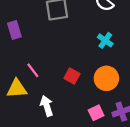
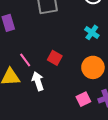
red square: (72, 76) -> (55, 58), moved
white arrow: (47, 106) -> (38, 81), moved

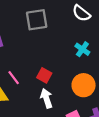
white arrow: (38, 81) -> (46, 98), moved

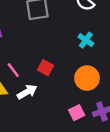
white arrow: (46, 98) -> (27, 92), moved, turned 78

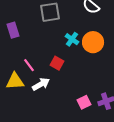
cyan cross: (86, 40) -> (72, 39), moved
orange circle: (87, 78) -> (93, 42), moved

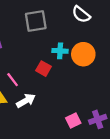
cyan cross: (72, 39) -> (60, 51), turned -32
red square: (57, 63) -> (43, 69), moved

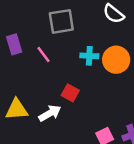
red square: (43, 69) -> (70, 93), moved
pink line: (13, 80) -> (43, 55), moved

